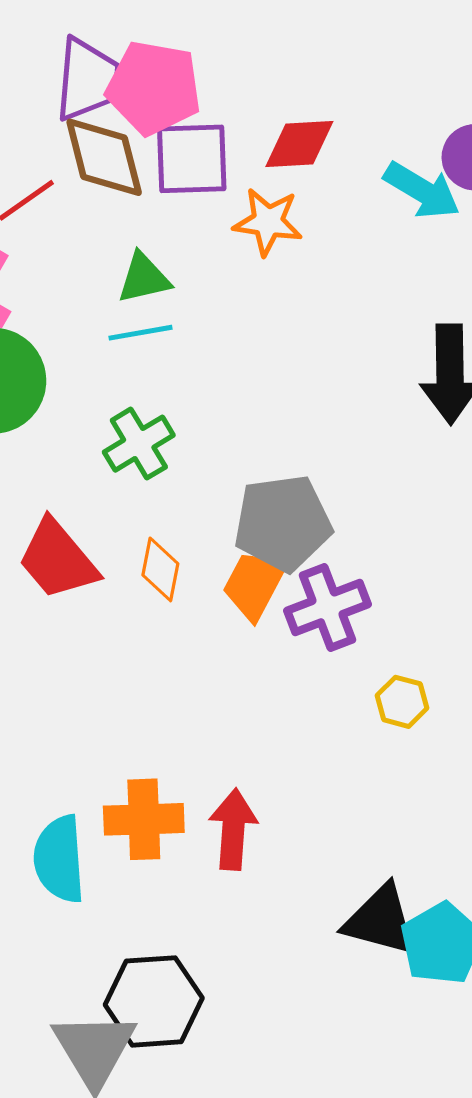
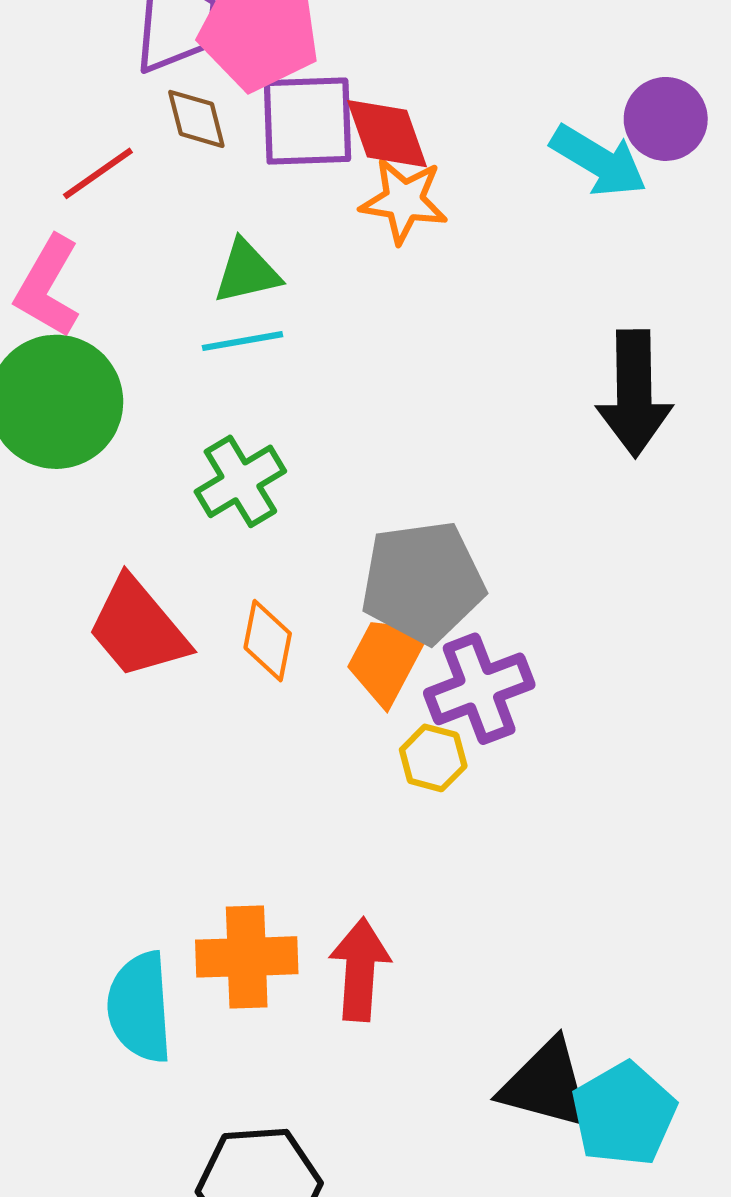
red diamond: (299, 144) -> (387, 134), moved, turned 74
brown diamond: (104, 157) -> (196, 119), size x0.6
yellow hexagon: (402, 702) -> (433, 758), moved

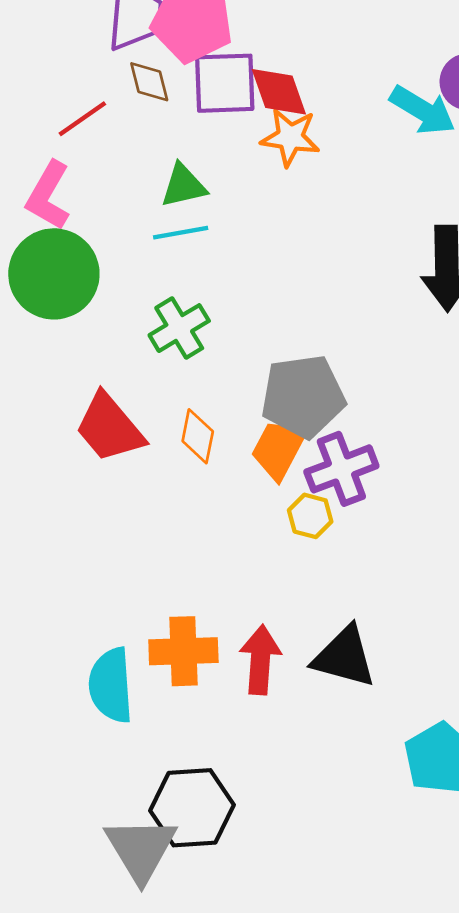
black triangle: (546, 1085) -> (344, 657), moved

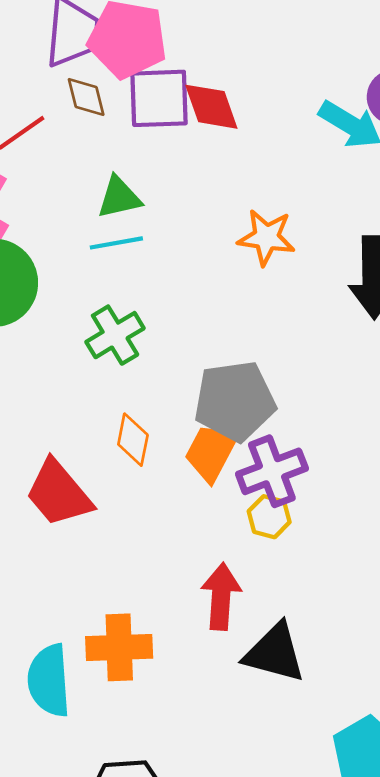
orange star: (290, 137) -> (266, 237), moved
red trapezoid: (109, 428) -> (59, 493), moved
yellow hexagon: (310, 516) -> (269, 517), moved
red arrow: (260, 660) -> (221, 597), moved

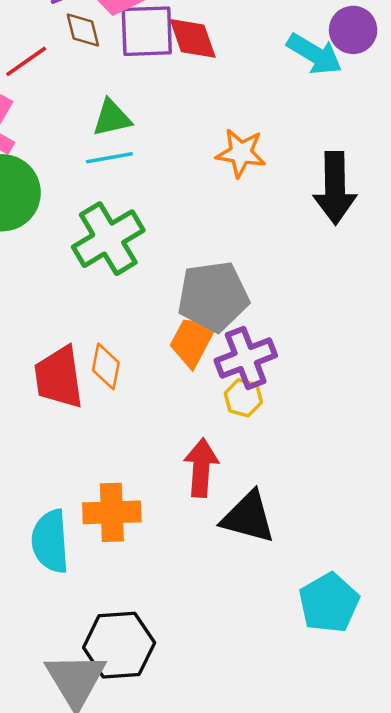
green cross: (115, 335) -> (108, 239), size x1.4
orange diamond: (133, 440) -> (106, 366), moved
red trapezoid: (59, 493) -> (59, 377), turned 32

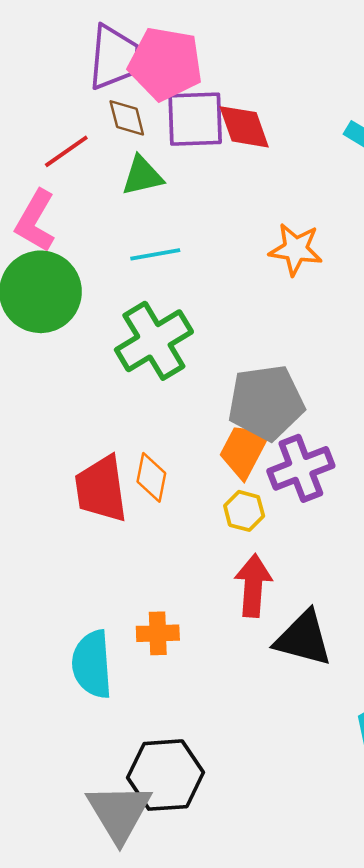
green triangle: (112, 118) -> (142, 176), moved
yellow hexagon: (243, 398) -> (244, 511), moved
orange cross: (112, 512) -> (158, 633), size x0.7

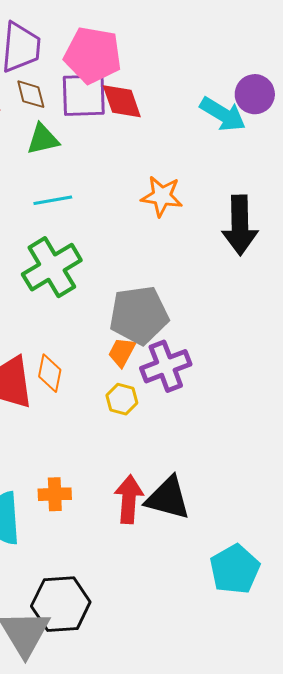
pink pentagon: (166, 64) -> (93, 55), moved
orange trapezoid: (244, 450) -> (122, 352), size x0.7
red arrow: (253, 586) -> (129, 499), moved

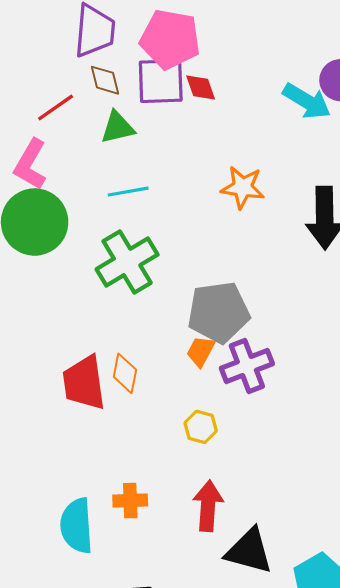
red diamond: (122, 101) -> (201, 88), size x0.7
yellow hexagon: (122, 399) -> (201, 427), moved
black triangle: (168, 498) -> (249, 551), moved

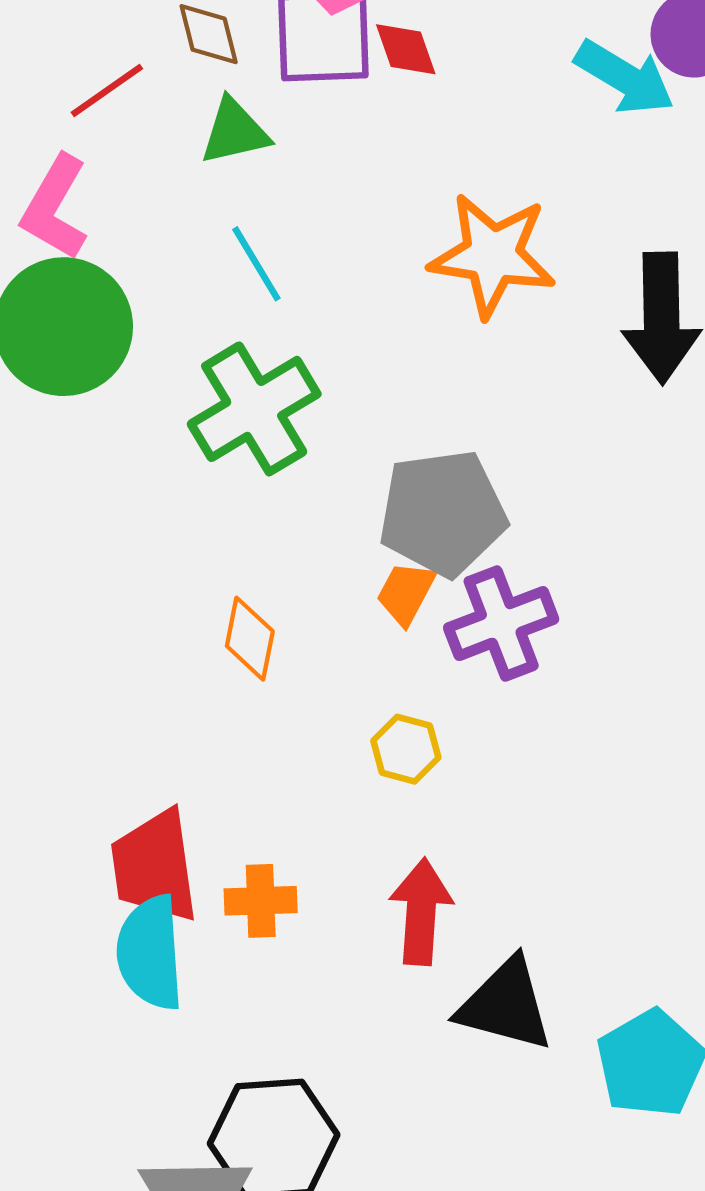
orange star: (243, 187) -> (492, 255), size x1.4
cyan line: (128, 192) -> (256, 264), turned 69
red trapezoid: (84, 383) -> (154, 866), moved

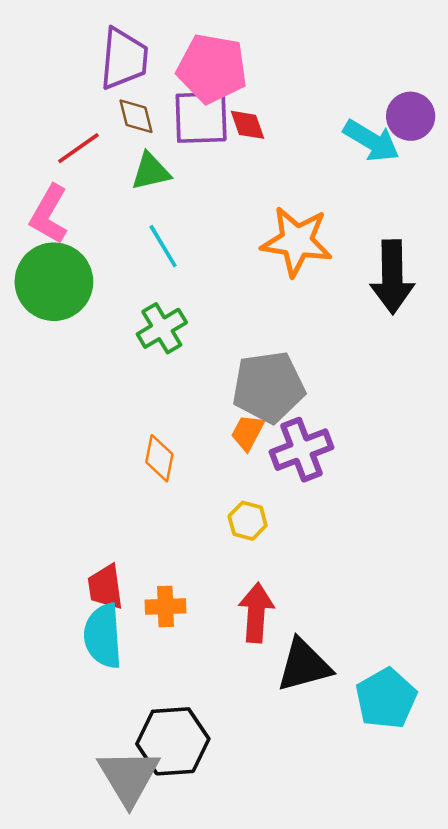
green cross: (254, 409) -> (162, 328), size x0.7
red trapezoid: (154, 866) -> (105, 587), size x0.7
black triangle: (505, 1005) -> (304, 665), turned -30

